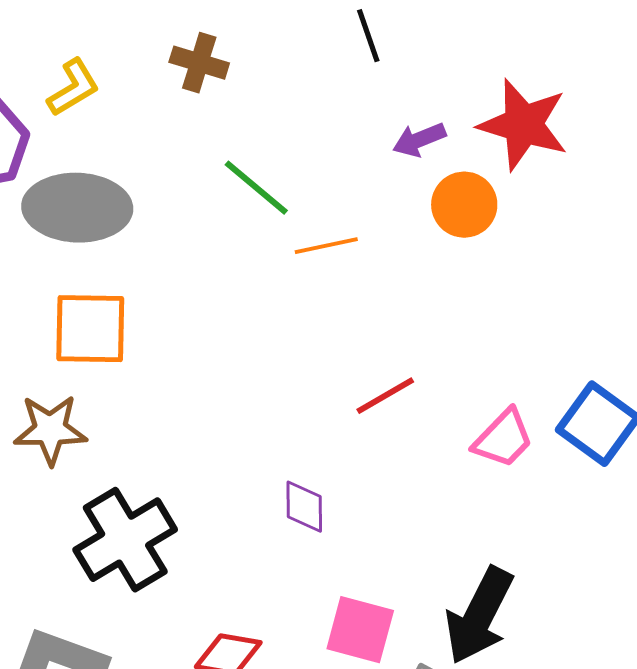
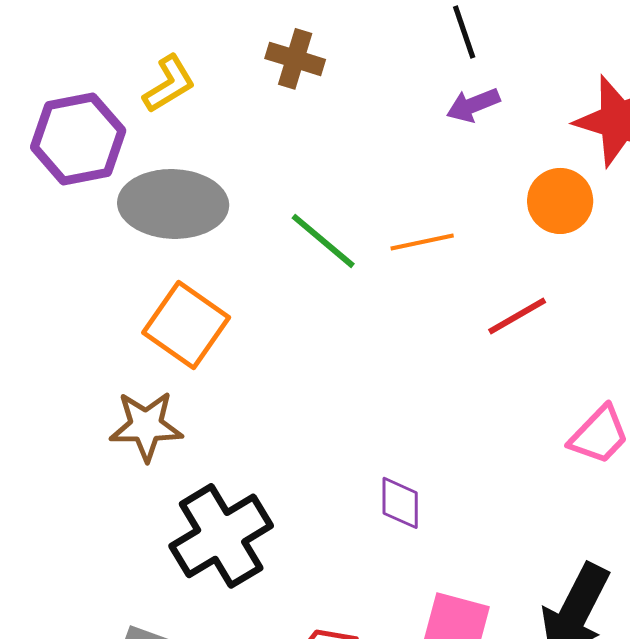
purple arrow: (419, 140) -> (473, 105), moved
green line: (256, 188) -> (323, 241), moved
orange square: (90, 329) -> (186, 325), turned 34
red line: (385, 396) -> (517, 316), moved

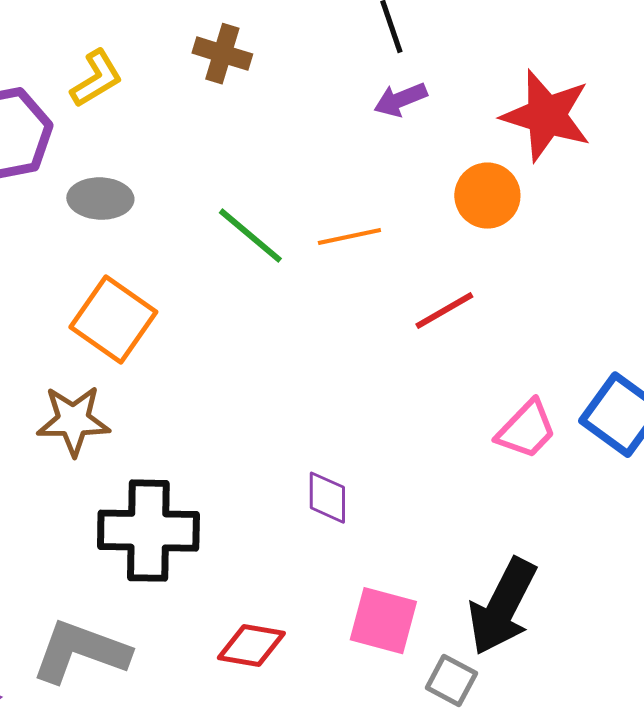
gray ellipse: (173, 204) -> (100, 199), size x0.6
black cross: (221, 536) -> (148, 531), turned 32

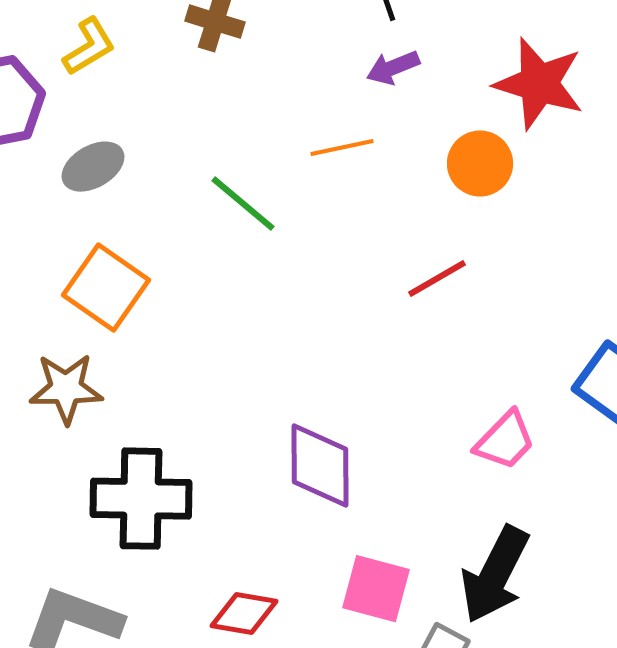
gray ellipse: (100, 199) -> (93, 167), turned -32
orange line: (349, 237) -> (342, 148), moved
pink trapezoid: (526, 430) -> (505, 441), moved
purple diamond: (327, 498) -> (320, 466), size x1.6

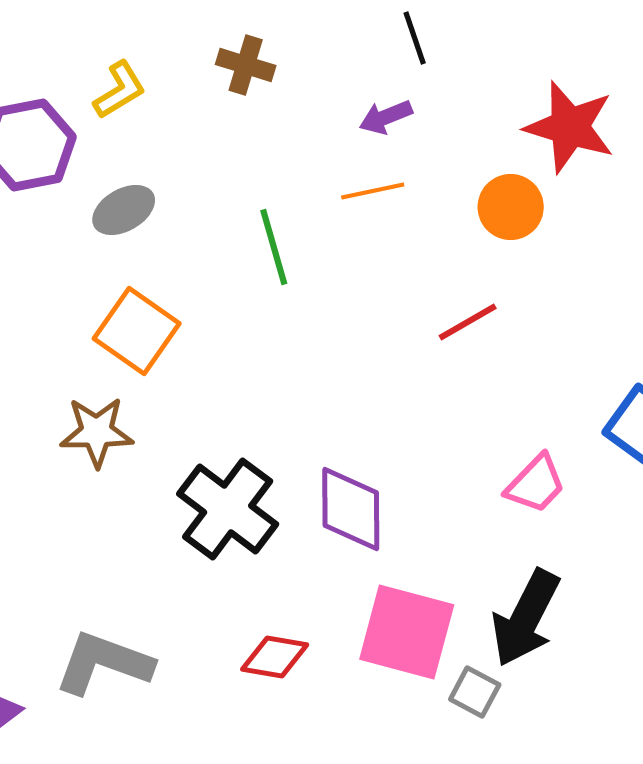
purple arrow: (393, 68) -> (386, 117), moved
green line: (243, 204) -> (274, 247), turned 34
black cross: (141, 499) -> (228, 509), moved, turned 36
pink square: (376, 589) -> (407, 632), size x1.4

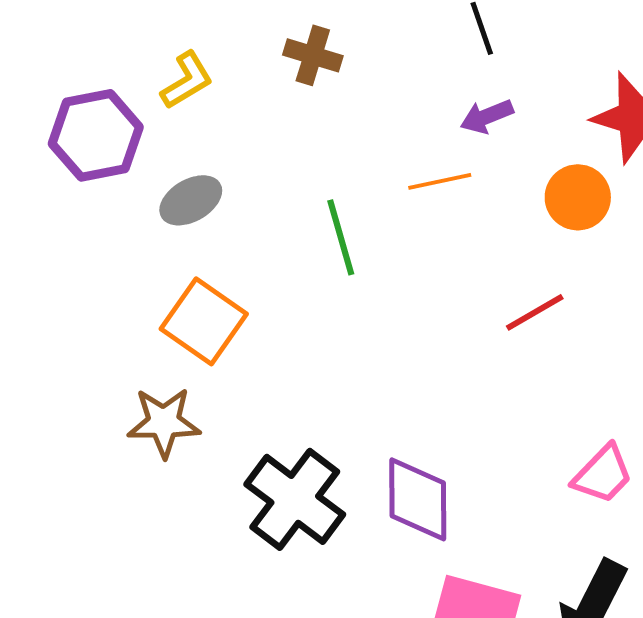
purple arrow: (386, 117) -> (487, 116), moved

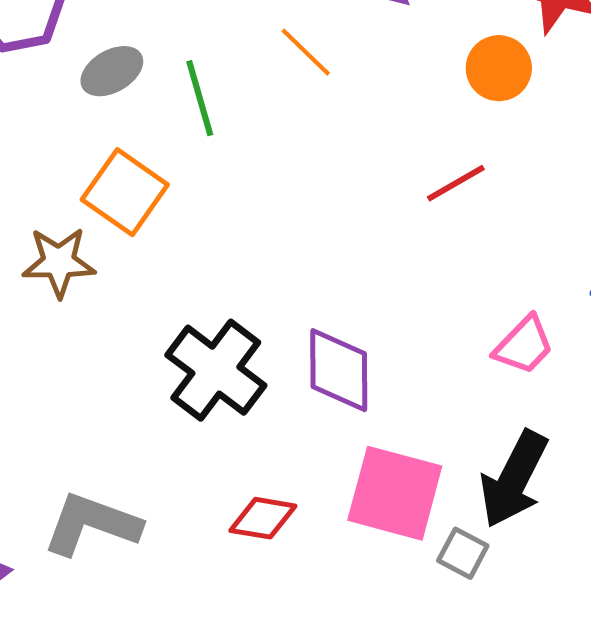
orange line: (440, 181) -> (306, 52), moved, turned 56
green line: (341, 237) -> (200, 98), moved
brown star: (164, 422) -> (59, 262), moved

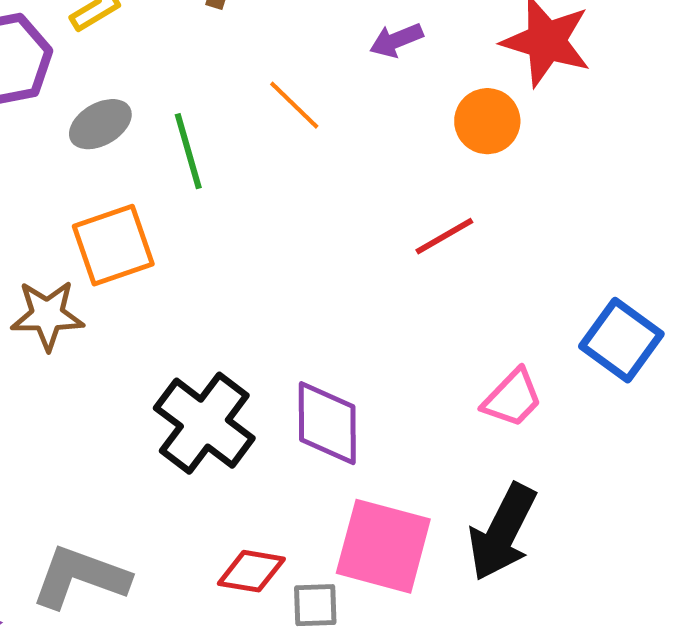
orange square: (125, 192) -> (113, 245), turned 36
gray square: (463, 553) -> (315, 605), moved, turned -30

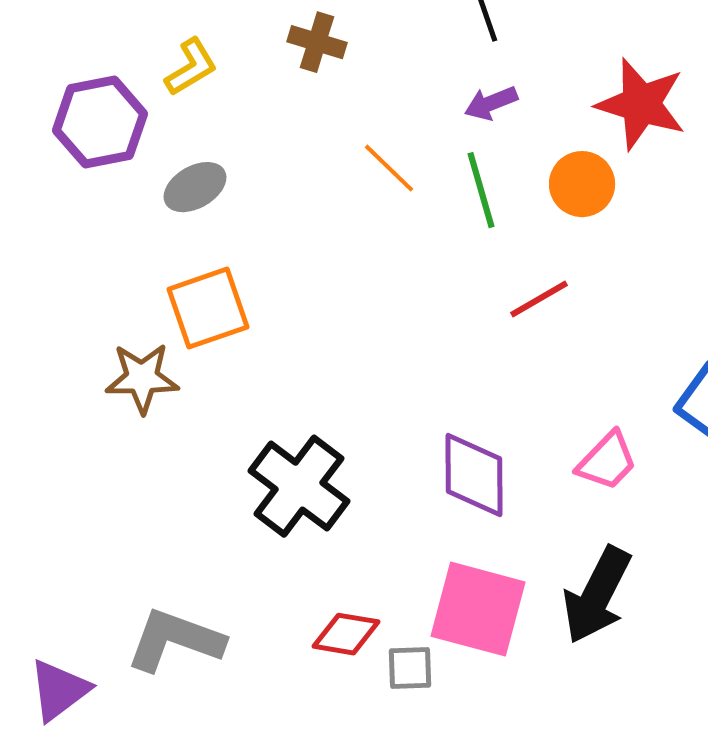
green line: (188, 151) -> (481, 190), moved
purple diamond: (327, 423) -> (474, 475), moved

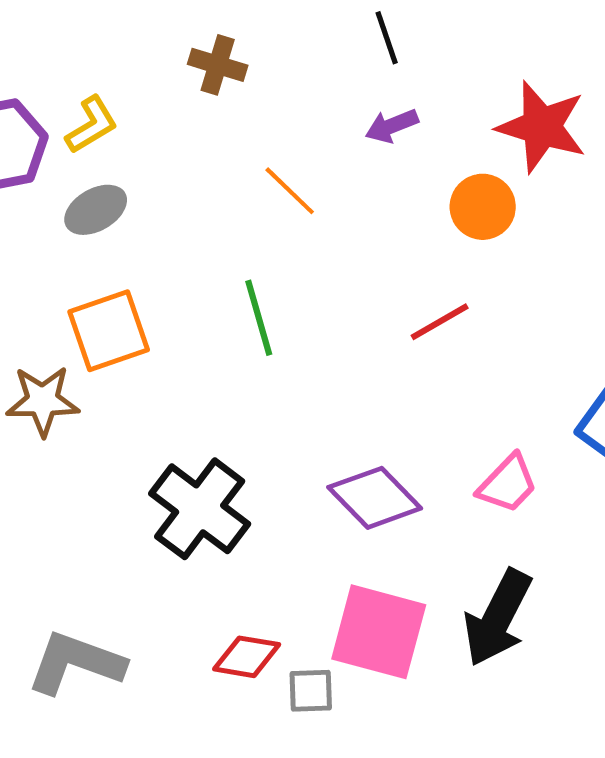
yellow L-shape: (191, 67) -> (92, 125), moved
green line: (481, 190) -> (259, 318), moved
purple diamond: (474, 475) -> (375, 498), turned -44

